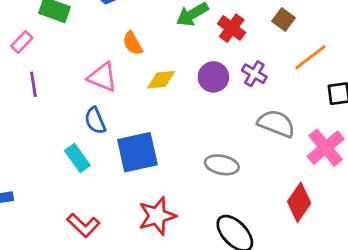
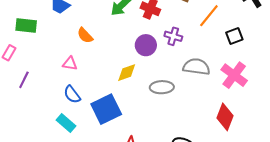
pink triangle: (102, 77) -> (70, 64), size x0.7
yellow diamond: (161, 80) -> (127, 73), moved
purple line: (33, 84) -> (24, 80), turned 48
gray ellipse: (222, 165) -> (162, 87), moved

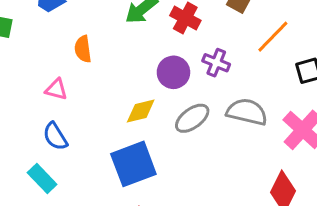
orange semicircle: (85, 35) -> (83, 49), turned 30
gray ellipse: (162, 87) -> (192, 118), moved, turned -40
blue square: (106, 109) -> (133, 164), moved

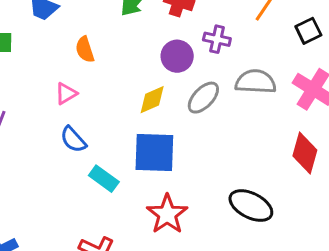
pink triangle: (56, 89) -> (66, 94), turned -35
blue square: (133, 164) -> (154, 152), turned 33
cyan rectangle: (42, 179) -> (104, 179), moved

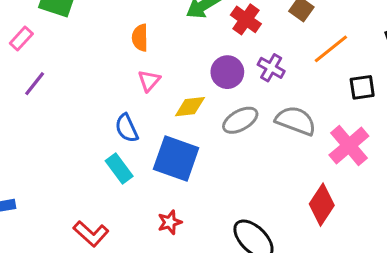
pink triangle: (66, 94) -> (149, 81), moved, turned -35
blue semicircle: (73, 139) -> (127, 128), moved
red star: (167, 214) -> (170, 222), size x0.6

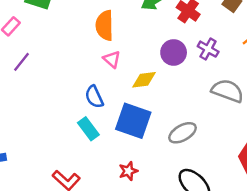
orange semicircle: (140, 38) -> (105, 25), size x1.4
pink triangle: (149, 81) -> (112, 59), turned -30
gray ellipse: (240, 120) -> (182, 133), moved

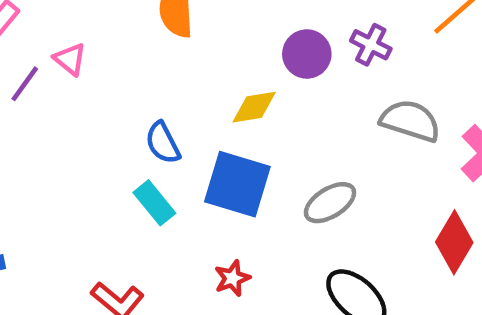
pink triangle: (112, 59) -> (70, 59), moved

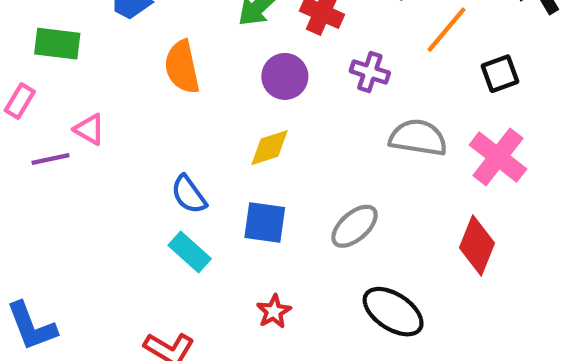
purple circle: (307, 54) -> (285, 76), moved
purple line: (25, 84) -> (50, 159), turned 51
blue square: (237, 184) -> (265, 222), size x0.7

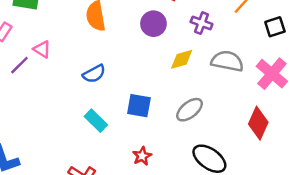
yellow diamond: (269, 148) -> (182, 59), moved
purple line: (50, 159) -> (19, 65), turned -35
blue semicircle: (189, 194) -> (94, 74), moved, turned -85

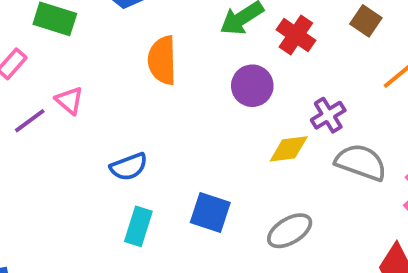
purple cross: (202, 23) -> (328, 115), moved, turned 30
blue semicircle: (94, 74) -> (129, 167), moved
cyan rectangle: (96, 121) -> (138, 226), turned 55

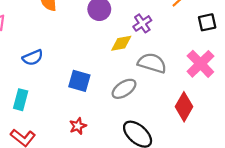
gray semicircle: (361, 162) -> (152, 63), moved
cyan rectangle: (138, 226) -> (21, 100), moved

